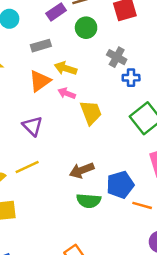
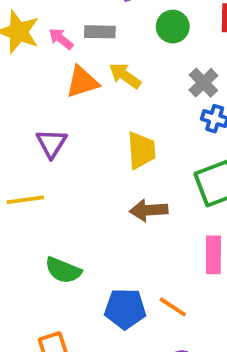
pink arrow: (67, 93) -> (61, 39), moved
brown arrow: (82, 170) -> (149, 210), moved
blue pentagon: (120, 185) -> (125, 309), moved
green semicircle: (89, 201) -> (63, 270), moved

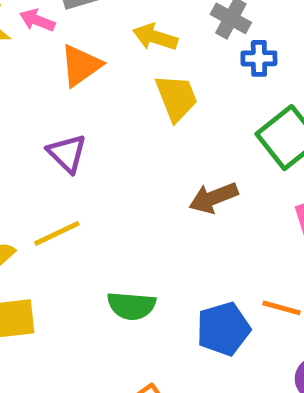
yellow arrow: (125, 76) -> (155, 37), moved
yellow trapezoid: (141, 150) -> (176, 98), moved

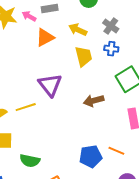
blue cross: (259, 58) -> (111, 49), moved
purple triangle: (67, 153) -> (50, 85), moved, size x1.4
green semicircle: (131, 306) -> (30, 161), moved

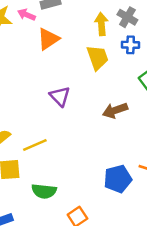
yellow arrow: (78, 30) -> (101, 24), moved, turned 66
purple triangle: (50, 85) -> (60, 96), size x0.7
yellow line: (26, 107) -> (35, 145), moved

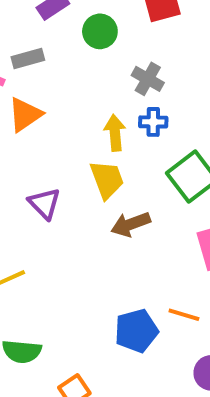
yellow arrow: (101, 24) -> (115, 133), moved
yellow trapezoid: (98, 58) -> (107, 180), moved

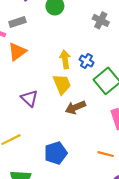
gray cross: (148, 79) -> (101, 20), moved
blue cross: (153, 122) -> (87, 61), moved, turned 32
blue pentagon: (136, 331) -> (56, 153), moved

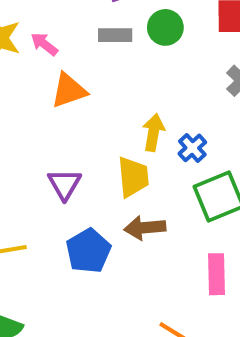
gray rectangle: (17, 22) -> (115, 35), moved
blue pentagon: (56, 153) -> (88, 251), moved, turned -30

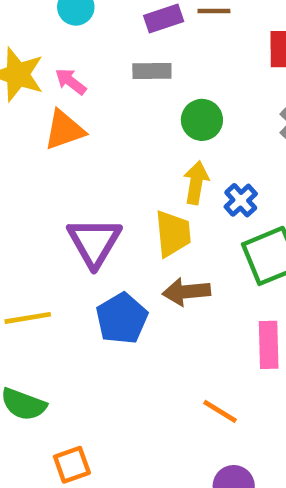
green circle: (165, 27) -> (202, 120), moved
orange triangle: (69, 90) -> (64, 130), moved
purple triangle: (64, 184) -> (94, 242), size x1.4

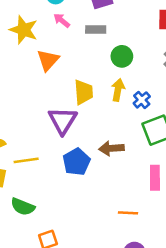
pink arrow: (71, 81) -> (62, 21), moved
orange triangle: (64, 130) -> (48, 60), turned -30
yellow trapezoid: (173, 234) -> (83, 92), moved
orange line: (220, 411) -> (128, 213), turned -30

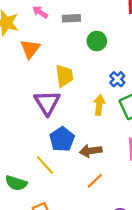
yellow arrow: (118, 90) -> (99, 105), moved
brown arrow: (111, 148) -> (91, 151), moved
yellow line: (26, 160) -> (45, 165), moved, turned 60
orange line: (128, 213) -> (95, 181), moved, turned -42

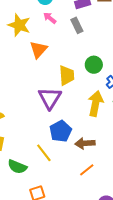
gray rectangle: (71, 18) -> (77, 25), turned 63
green circle: (97, 41) -> (94, 65), moved
yellow arrow: (99, 105) -> (96, 103), size x1.4

